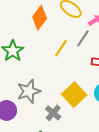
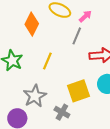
yellow line: (61, 48) -> (47, 61), moved
yellow square: (74, 95) -> (79, 91), turned 35

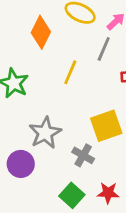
yellow line: (47, 61) -> (70, 72), moved

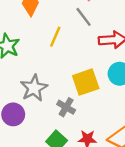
gray line: (104, 49) -> (84, 17), turned -60

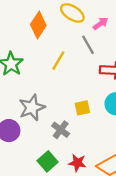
yellow square: (86, 82) -> (82, 108), size x0.6

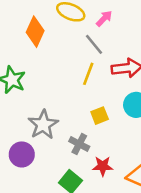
yellow line: (58, 61) -> (88, 74), moved
red star: (77, 163) -> (103, 166), moved

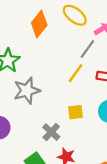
gray line: (94, 44) -> (87, 49), turned 60
gray star: (43, 125) -> (27, 91), moved

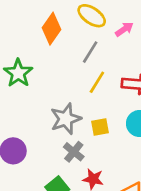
gray line: (87, 49) -> (90, 52), moved
gray star: (27, 91) -> (66, 119), moved

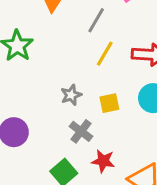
gray star: (66, 119) -> (71, 95), size x0.6

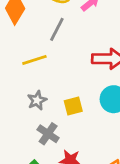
yellow line: (105, 54) -> (34, 60), moved, turned 45

